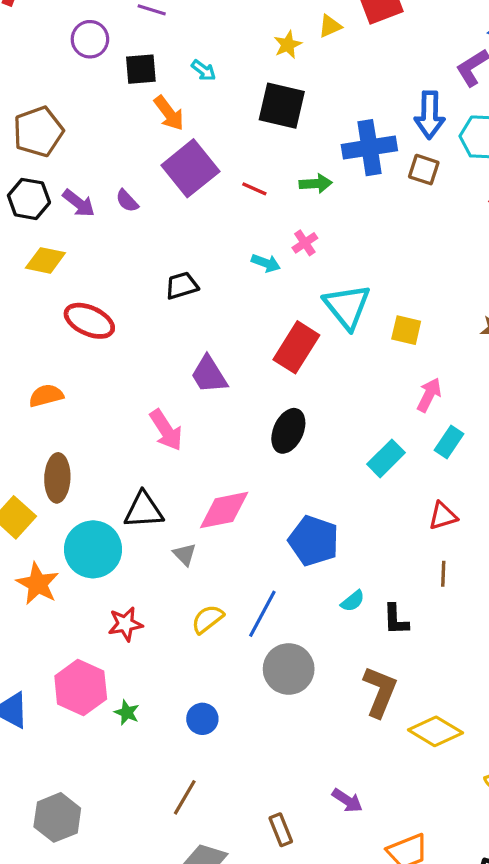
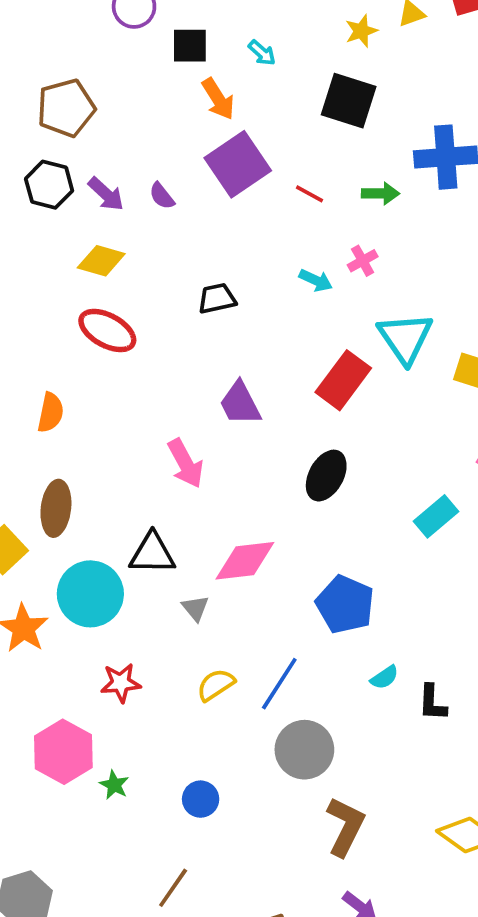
yellow diamond: (45, 260) -> (101, 261), moved
orange semicircle: (46, 396) -> (51, 413), turned 112
brown L-shape: (380, 692) -> (345, 827), moved

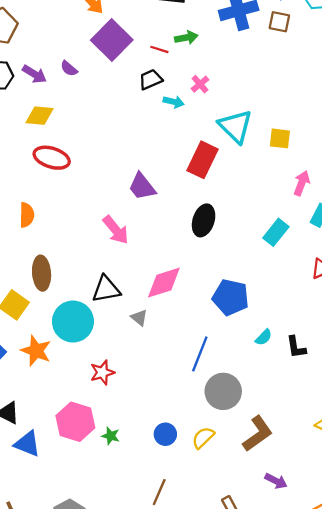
green arrow: (380, 193) -> (186, 38), moved
black trapezoid: (217, 298) -> (151, 79), moved
yellow semicircle: (216, 685) -> (203, 438), moved
brown L-shape: (345, 827) -> (258, 434), turned 39

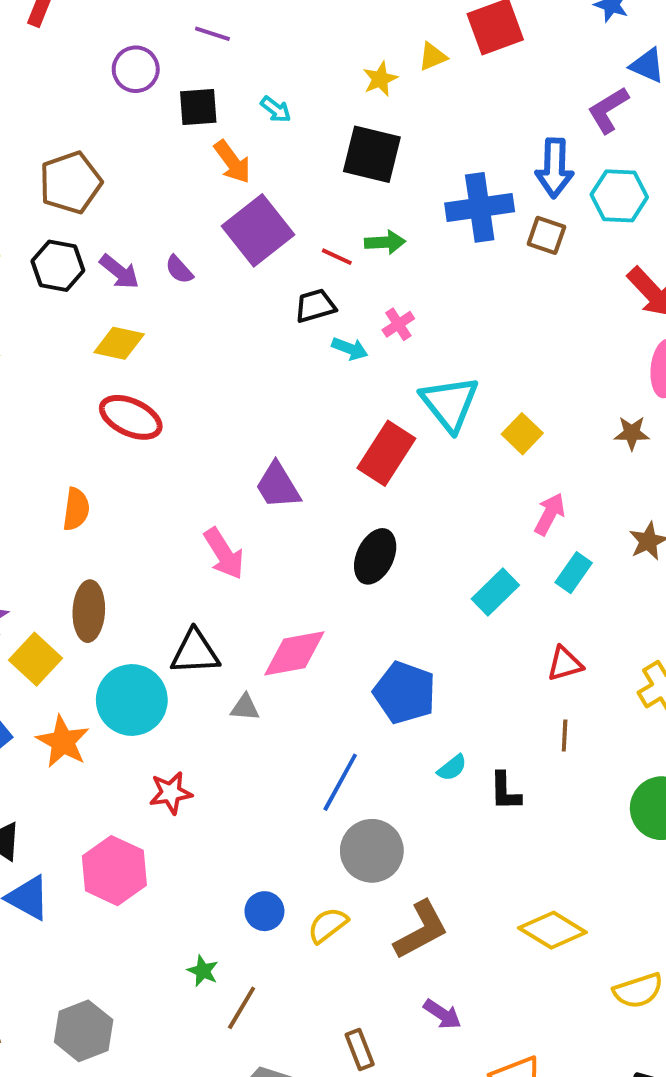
yellow square: (280, 138) -> (522, 434), turned 30
gray triangle: (139, 318) -> (245, 708), turned -42
green star: (111, 436) -> (203, 971), moved

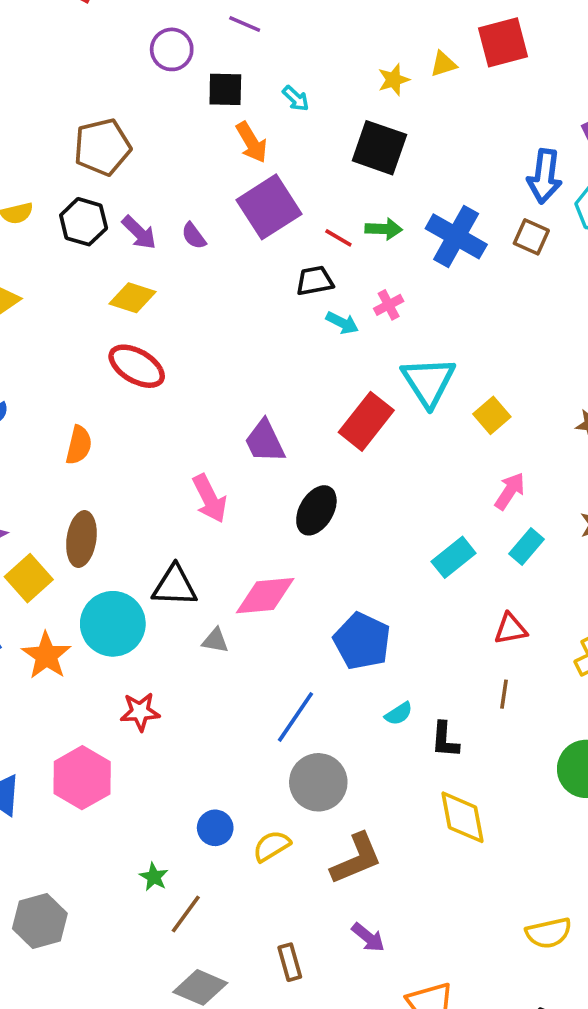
blue cross: (480, 207) -> (456, 236), moved, turned 32
black ellipse: (375, 556) -> (316, 510), moved
yellow diamond: (552, 930) -> (462, 817), moved, turned 42

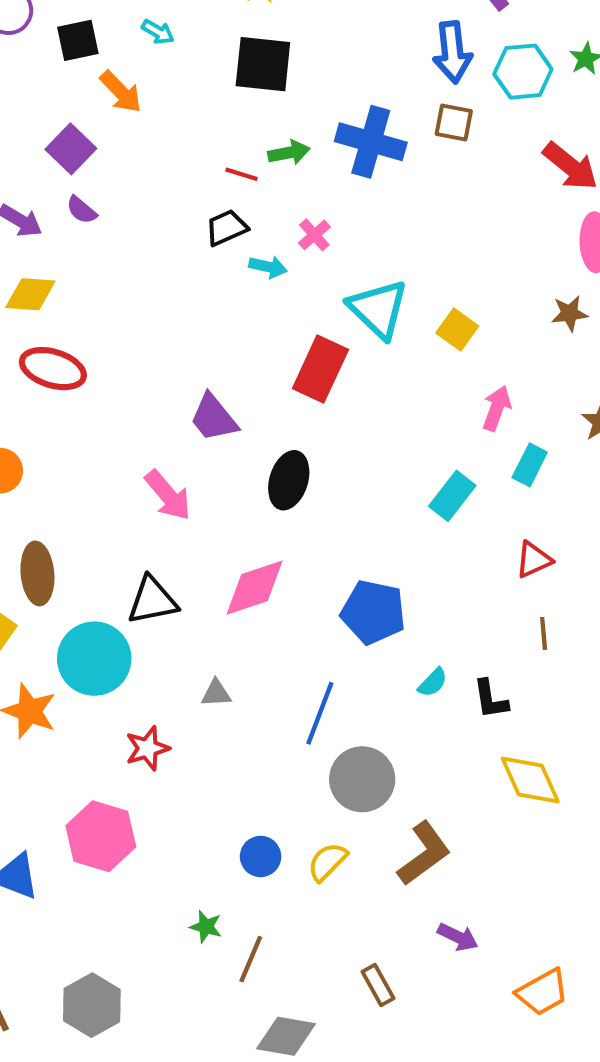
purple square: (269, 207) -> (71, 149), moved, size x0.7
gray triangle: (215, 641) -> (216, 693), moved

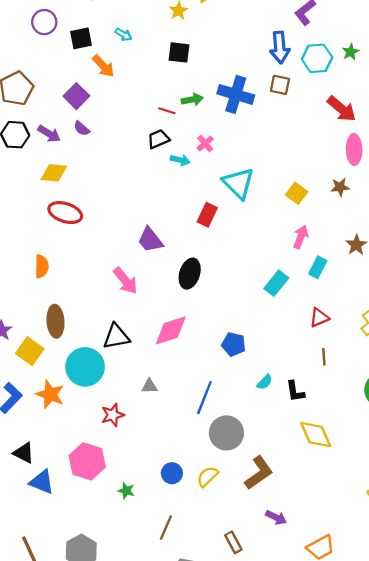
black square: (263, 64) -> (179, 52), size x0.7
yellow square: (457, 330) -> (297, 193), moved
red rectangle: (320, 369) -> (207, 215), size x0.7
blue pentagon: (373, 612) -> (234, 344), size x0.7
green star: (206, 927) -> (126, 491), moved

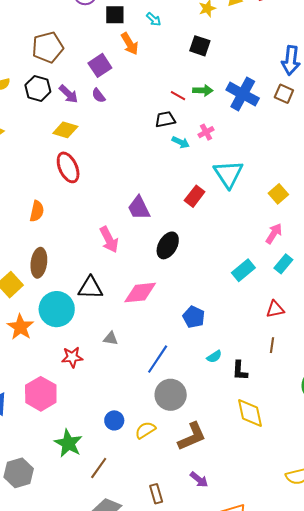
red ellipse: (65, 213) -> (68, 167), turned 36
green star: (126, 491) -> (68, 443), moved, size x1.8

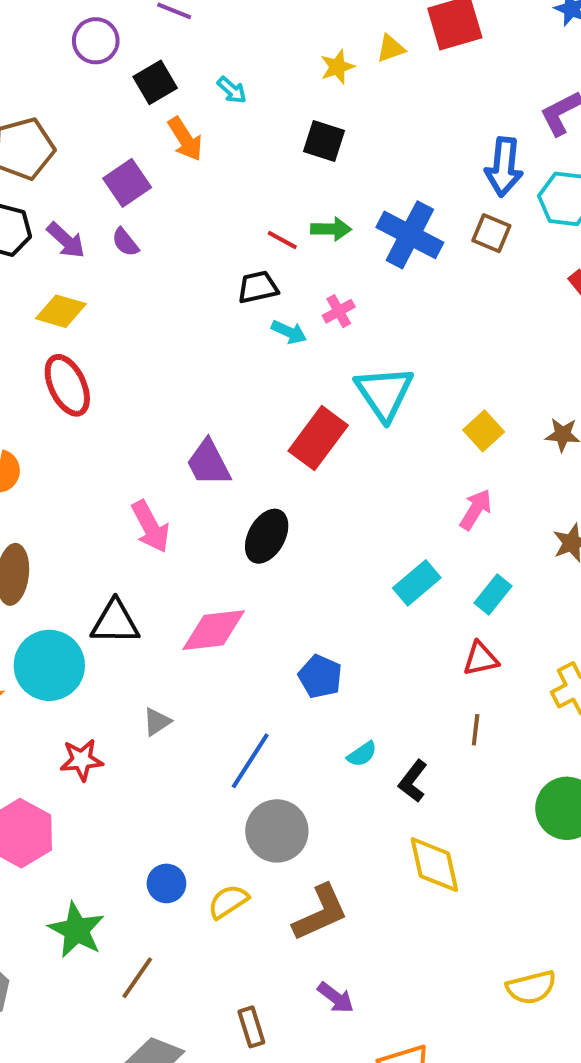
black square: (115, 15) -> (155, 82), turned -30
red rectangle: (195, 196) -> (318, 438), size x1.4
cyan rectangle: (283, 264) -> (493, 595), moved
gray triangle: (111, 338) -> (157, 722), turned -42
black L-shape: (240, 371) -> (413, 781), turned 35

